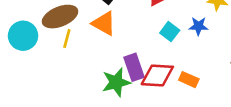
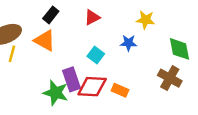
cyan square: (170, 32) -> (96, 55), moved
green star: (116, 82) -> (56, 93), turned 30

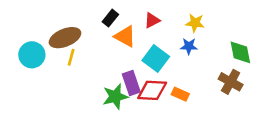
yellow star: (146, 20) -> (195, 23), moved
orange triangle: (45, 40) -> (125, 36), moved
cyan square: (96, 55) -> (156, 58), size x1.5
green star: (56, 93) -> (115, 97), turned -30

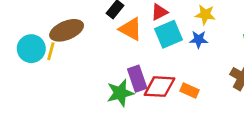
yellow line: (71, 57) -> (51, 51), moved
cyan square: (156, 58) -> (169, 34), moved, turned 30

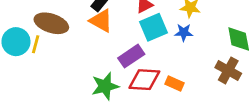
orange triangle: (131, 29) -> (101, 21), moved
brown ellipse: (67, 30) -> (51, 23), turned 40
purple rectangle: (137, 79) -> (131, 56), moved, turned 75

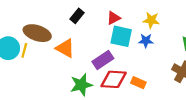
orange triangle: (101, 21) -> (65, 48), moved
cyan square: (154, 27) -> (121, 36), turned 35

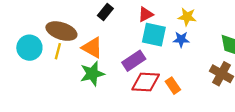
yellow line: (24, 50) -> (58, 51), moved
orange rectangle: (138, 83) -> (173, 86), turned 32
green star: (81, 85) -> (92, 74), moved

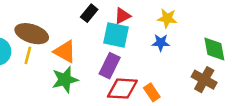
black rectangle: (105, 12) -> (89, 13), moved
cyan square: (154, 35) -> (116, 35), moved
purple rectangle: (134, 61) -> (110, 66), turned -30

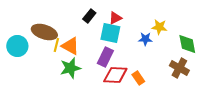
yellow star: (167, 18) -> (159, 27), moved
yellow line: (28, 55) -> (56, 45), moved

